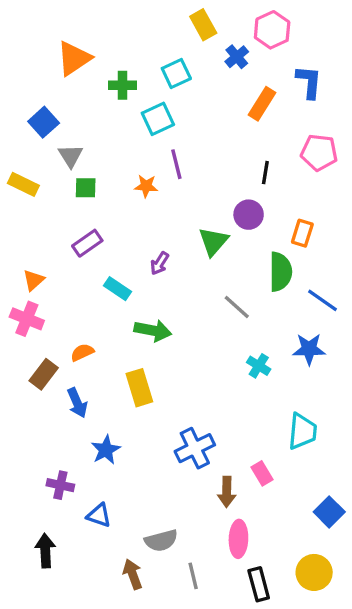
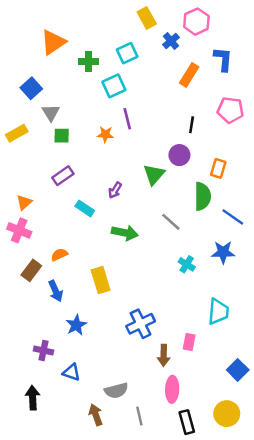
yellow rectangle: (23, 184) -> (17, 133), turned -55
green arrow: (153, 331) -> (125, 233), moved
pink rectangle: (262, 473) -> (189, 342), turned 42

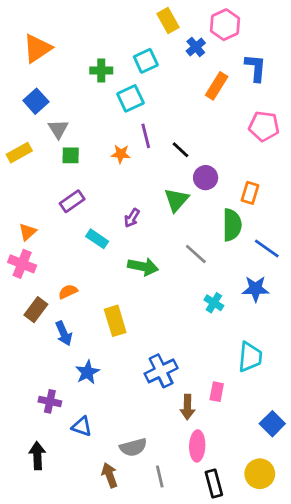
orange triangle: (53, 42) -> (37, 48), moved
black line: (192, 125) -> (181, 150), moved, turned -56

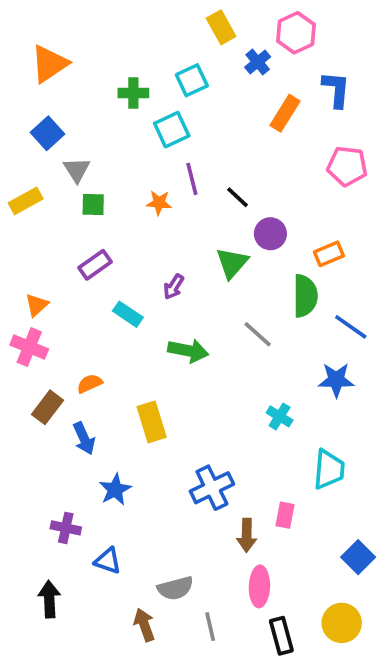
orange rectangle: (250, 193) -> (329, 254), turned 50
cyan cross: (214, 303) -> (280, 416), moved

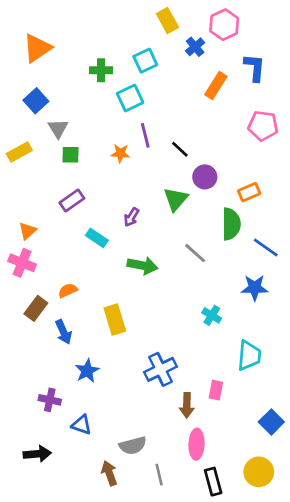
black arrow: (49, 599) -> (37, 454), turned 88

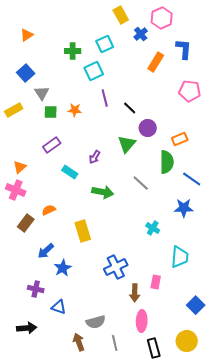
orange triangle: (37, 48) -> (27, 35), size x0.6
orange star: (120, 153) -> (75, 110), moved
blue arrow: (64, 332) -> (46, 251), moved, turned 72

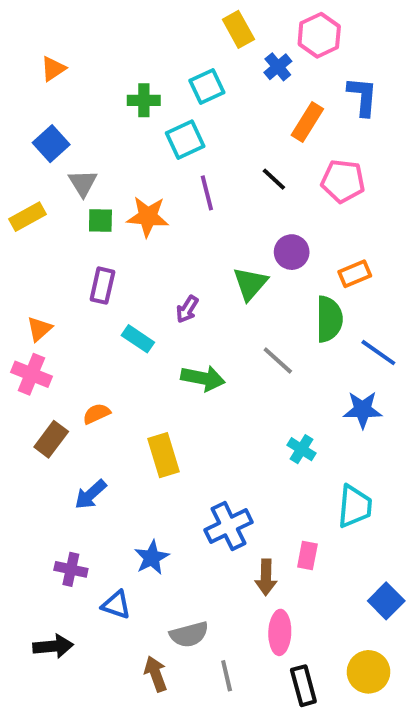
pink pentagon: (190, 91) -> (343, 181), moved
black line: (130, 108) -> (274, 179), moved
orange star: (75, 110) -> (148, 217), size x1.5
purple rectangle: (52, 145) -> (102, 286), turned -42
blue star: (63, 268) -> (152, 558), moved

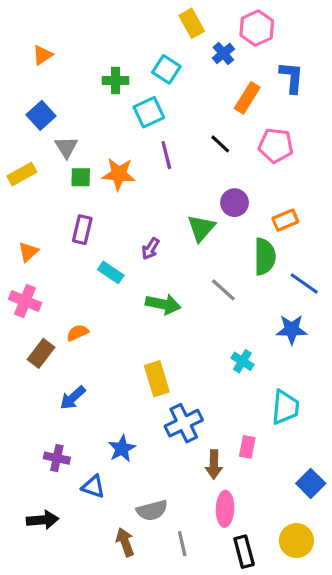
cyan square: (207, 87) -> (166, 69), turned -32
orange triangle: (39, 329) -> (28, 252), moved
yellow rectangle: (164, 455) -> (157, 379), moved

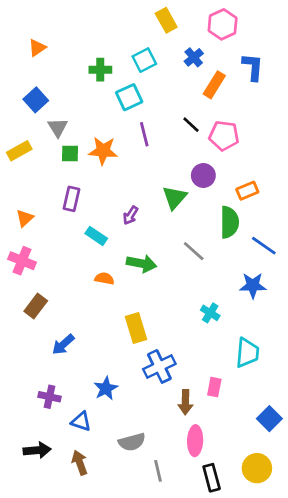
blue cross: (223, 53) -> (194, 57), moved
cyan square: (166, 69) -> (144, 60), turned 30
pink pentagon: (276, 146) -> (224, 136), moved
orange semicircle: (77, 333) -> (104, 279), moved, turned 36
brown arrow: (125, 542) -> (80, 463), moved

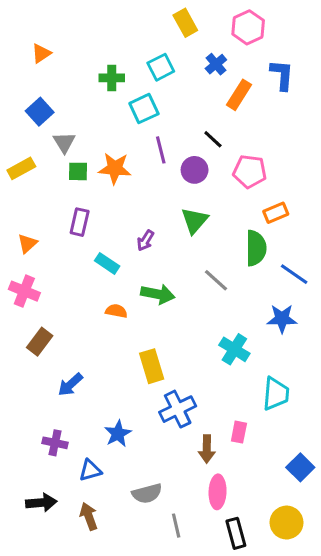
pink pentagon: (224, 136) -> (250, 171), moved
purple circle: (203, 175) -> (195, 170), moved
cyan cross: (210, 313) -> (234, 349), size x1.4
blue triangle: (81, 421) -> (90, 470), turned -35

